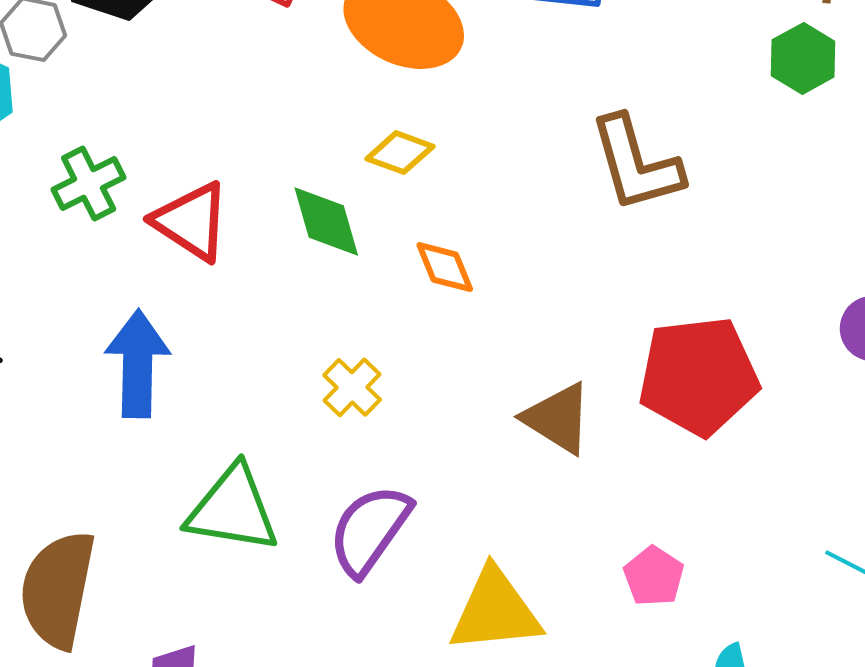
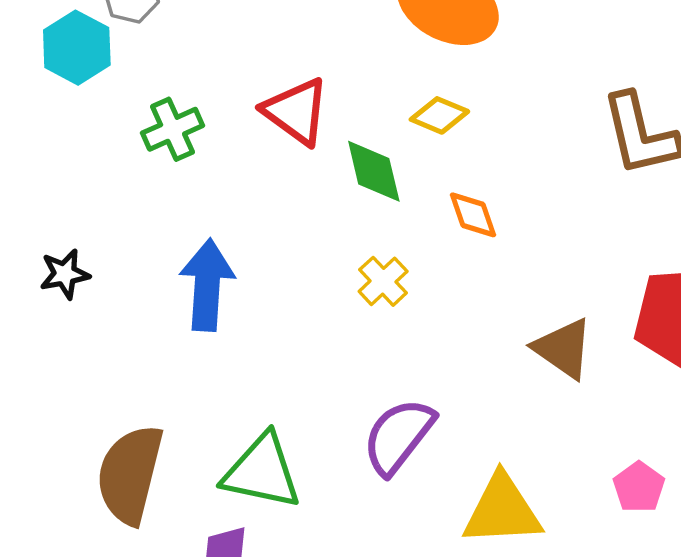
red triangle: (191, 221) -> (296, 111), moved
yellow cross: (352, 387) -> (383, 281), moved
green triangle: (233, 509) -> (262, 472), moved

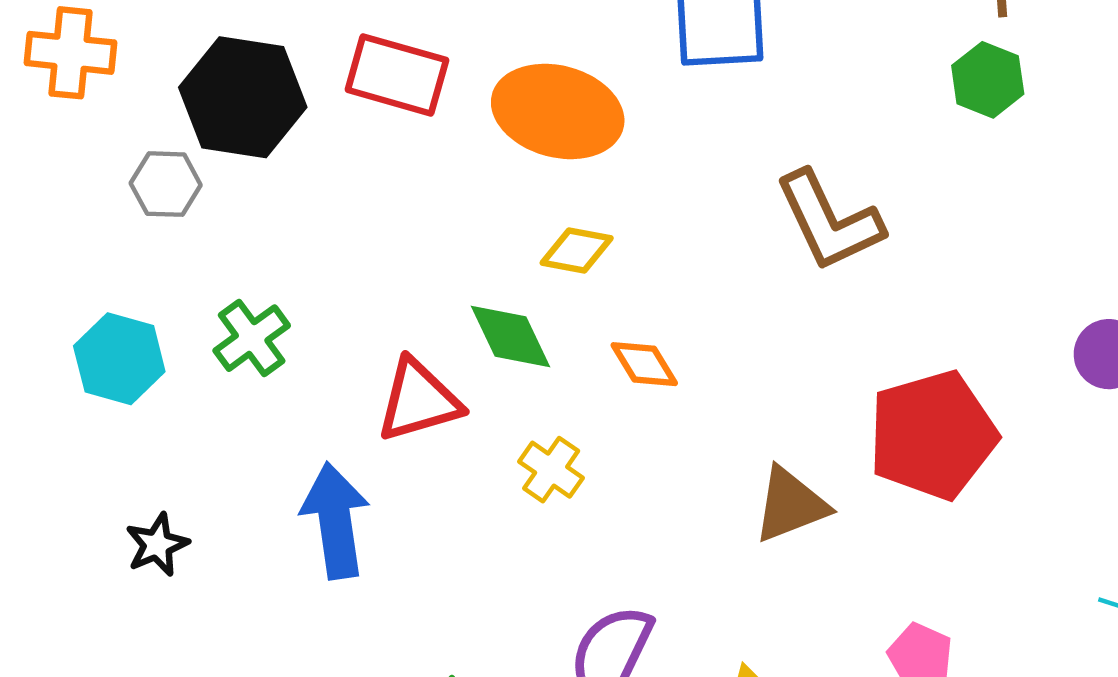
cyan hexagon: (77, 48) -> (119, 359), moved
red triangle: (296, 111) -> (419, 400), moved, turned -40
brown triangle: (563, 348) -> (791, 505), turned -44

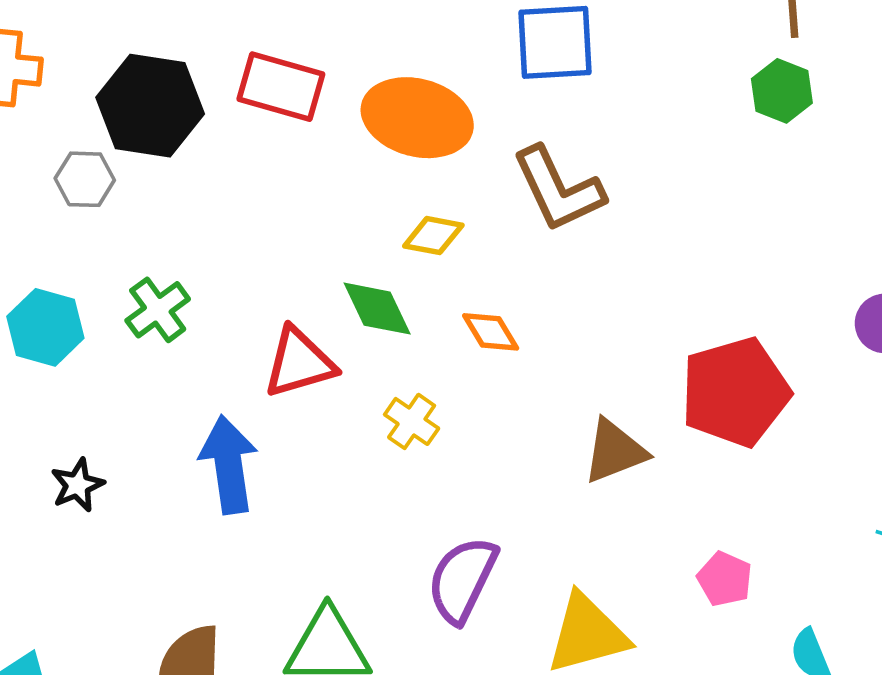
brown L-shape: (829, 221) -> (558, 189), moved

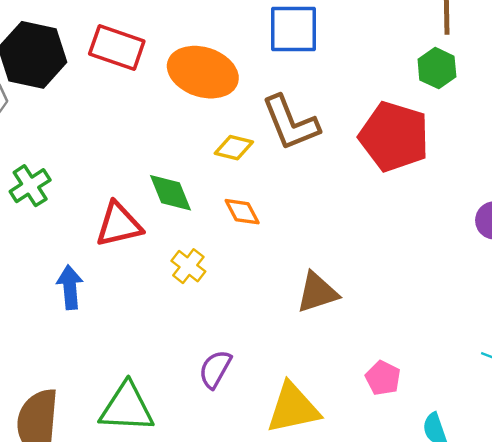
yellow diamond: (433, 236) -> (234, 148), moved
red pentagon: (735, 392) -> (394, 137), moved, turned 30
blue arrow: (229, 465) -> (70, 287), size x0.7
purple semicircle: (462, 580) -> (215, 369), size x0.7

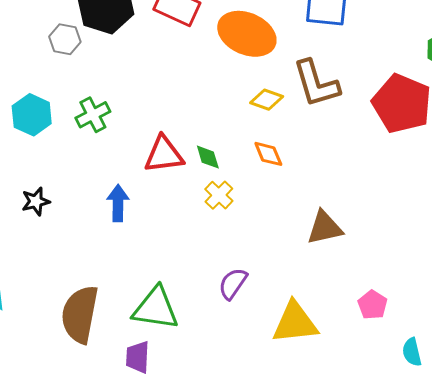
green diamond: (170, 193) -> (208, 157), moved, size x0.7

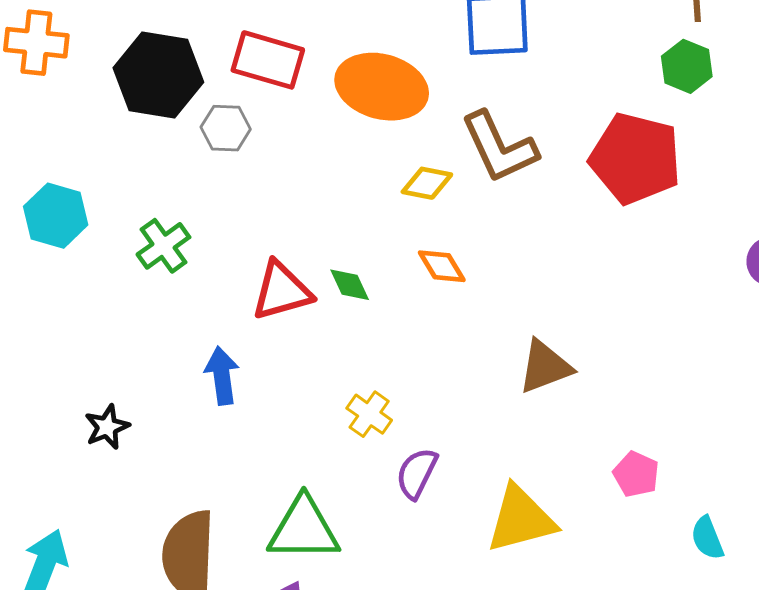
gray hexagon: (65, 39) -> (226, 128), moved
cyan hexagon: (32, 115) -> (56, 216), moved
yellow cross: (219, 195) -> (369, 414), moved
black star: (36, 201) -> (107, 427), moved

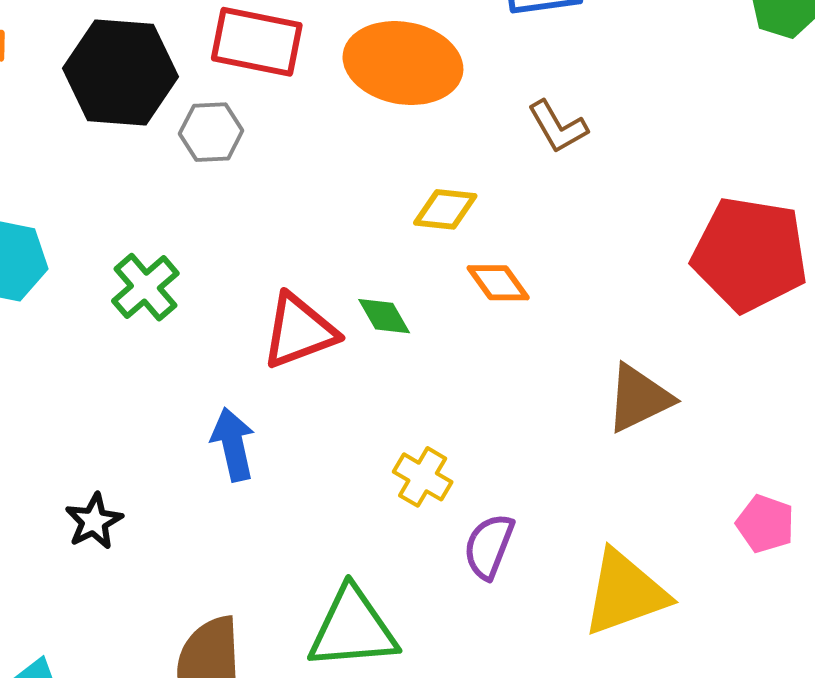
brown L-shape: (499, 147) -> (558, 127), size x0.6
red pentagon: (635, 158) -> (750, 254), moved
yellow diamond: (427, 183) -> (445, 209), moved

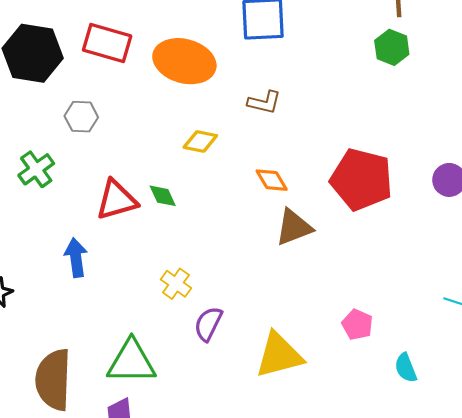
brown L-shape: (558, 127) -> (264, 102), turned -52
gray hexagon: (211, 132) -> (81, 117), moved
orange diamond: (498, 283) -> (272, 180), moved
brown triangle: (639, 398) -> (294, 227), moved

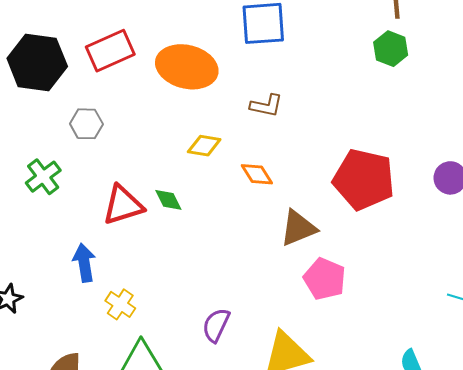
red rectangle: (107, 43) -> (110, 51), turned -39
orange diamond: (272, 180) -> (257, 174), moved
yellow cross: (176, 284) -> (120, 304), moved
pink pentagon: (357, 325) -> (325, 279), moved, size x1.4

